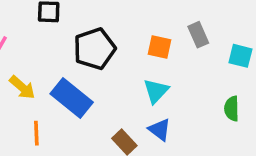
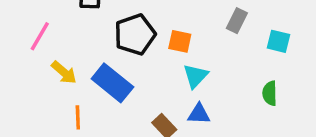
gray rectangle: (198, 35) -> (237, 21), turned 50
orange square: (160, 47) -> (180, 41), moved
blue triangle: (160, 130) -> (199, 114), turned -35

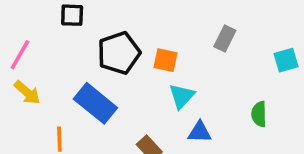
cyan square: (278, 41) -> (286, 60), moved, turned -30
yellow arrow: (64, 72) -> (27, 92), moved
blue triangle: (199, 114) -> (200, 132), moved

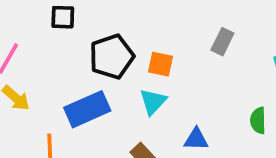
cyan triangle: (182, 96) -> (153, 102), moved
blue rectangle: (95, 103) -> (87, 109), turned -63

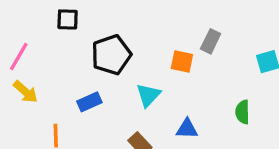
orange square: (160, 64) -> (182, 62), moved
blue rectangle: (87, 109) -> (89, 102), size x0.6

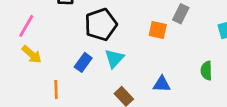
cyan triangle: (148, 95) -> (114, 58), moved
blue rectangle: (89, 102) -> (83, 62), turned -30

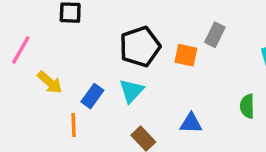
black pentagon: (101, 25) -> (140, 47), moved
yellow arrow: (32, 54) -> (50, 82), moved
orange line: (56, 90) -> (74, 125), moved

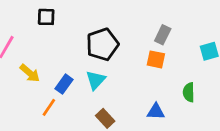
orange square: (186, 55) -> (156, 59), moved
blue triangle: (191, 123) -> (156, 112), moved
orange line: (74, 125) -> (49, 107), turned 36

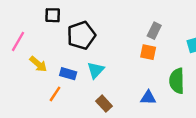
black pentagon: (102, 44) -> (81, 35), moved
blue rectangle: (64, 84) -> (68, 74), turned 70
green semicircle: (189, 92) -> (177, 81), size x1.5

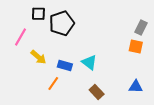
black square: (53, 15) -> (38, 14), moved
black pentagon: (81, 35) -> (62, 23), moved
cyan triangle: (96, 70) -> (89, 62), turned -35

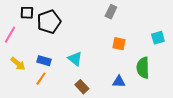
gray rectangle: (141, 27) -> (111, 12), moved
yellow arrow: (38, 57) -> (18, 64), moved
blue rectangle: (65, 66) -> (44, 61), moved

